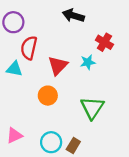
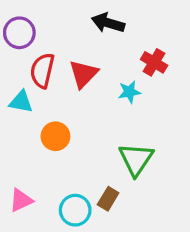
red triangle: (58, 66) -> (83, 74), moved
orange circle: (48, 96) -> (55, 136), moved
brown rectangle: (73, 146) -> (108, 199), moved

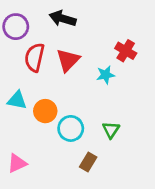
black arrow: (108, 23) -> (63, 19), moved
cyan triangle: (21, 102) -> (17, 100), moved
green triangle: (136, 159) -> (111, 130), size x0.6
cyan circle: (75, 210) -> (71, 128), moved

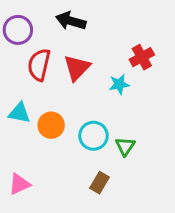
red cross: (126, 51) -> (142, 57), turned 30
cyan circle: (71, 128) -> (93, 136), moved

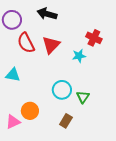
red cross: (142, 57) -> (94, 38), turned -35
red semicircle: (39, 65) -> (26, 43), turned -40
orange circle: (51, 125) -> (30, 111), moved

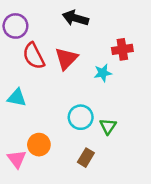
black arrow: (47, 14) -> (75, 18), moved
red cross: (94, 38) -> (122, 49), turned -35
pink triangle: (13, 122) -> (17, 159), turned -42

